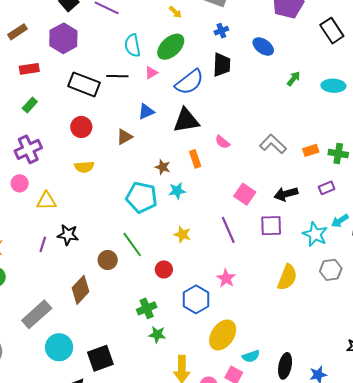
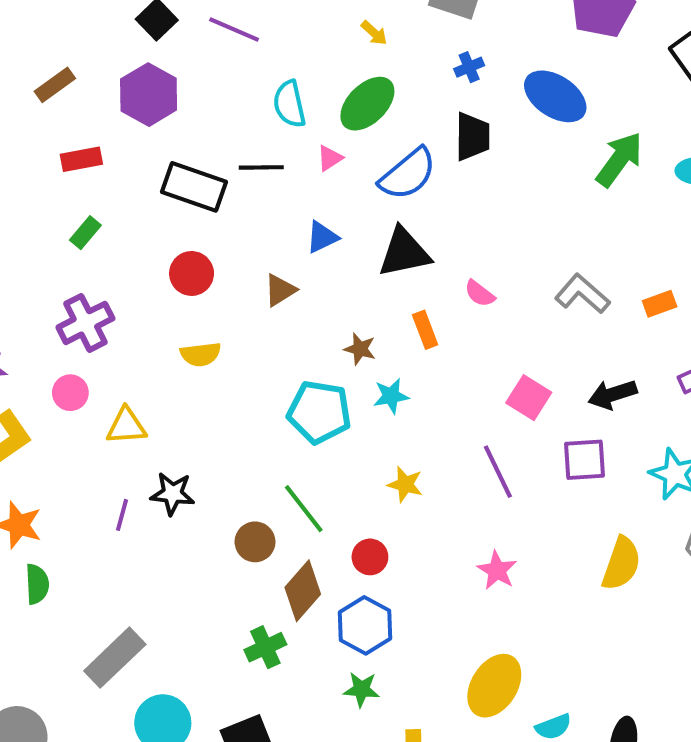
blue ellipse: (263, 47) -> (555, 96), size x1.4
green arrow: (294, 79) -> (619, 159), size x1.8
brown diamond: (80, 290) -> (303, 591), moved
blue hexagon: (196, 299) -> (365, 625), moved
green cross: (147, 308) -> (265, 647), moved

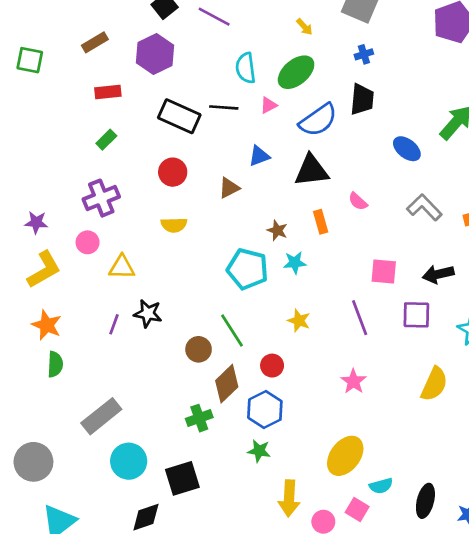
blue ellipse: (555, 96) -> (407, 149), moved, size x0.7
pink square: (529, 398) -> (384, 272), turned -32

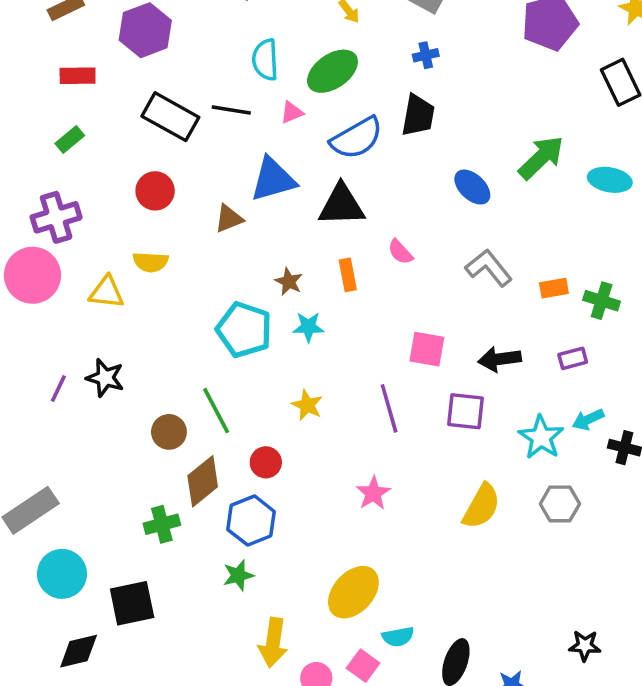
blue triangle: (259, 156) -> (273, 179), size x1.6
pink circle: (88, 242) -> (32, 275), size x1.8
yellow triangle: (122, 267) -> (107, 292), moved
green star: (259, 451) -> (238, 575), turned -30

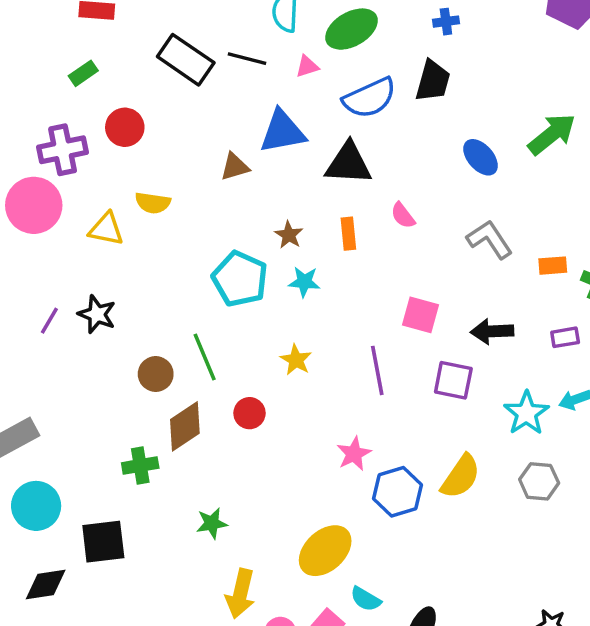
red circle: (155, 191) -> (125, 127), moved
blue hexagon: (251, 521) -> (398, 492), moved
cyan semicircle: (398, 637) -> (366, 599), turned 36

